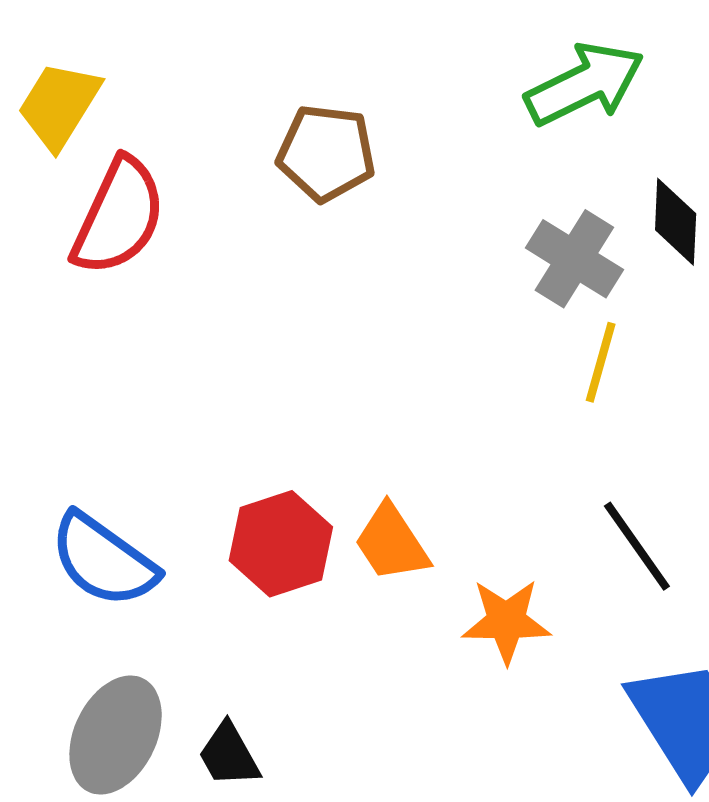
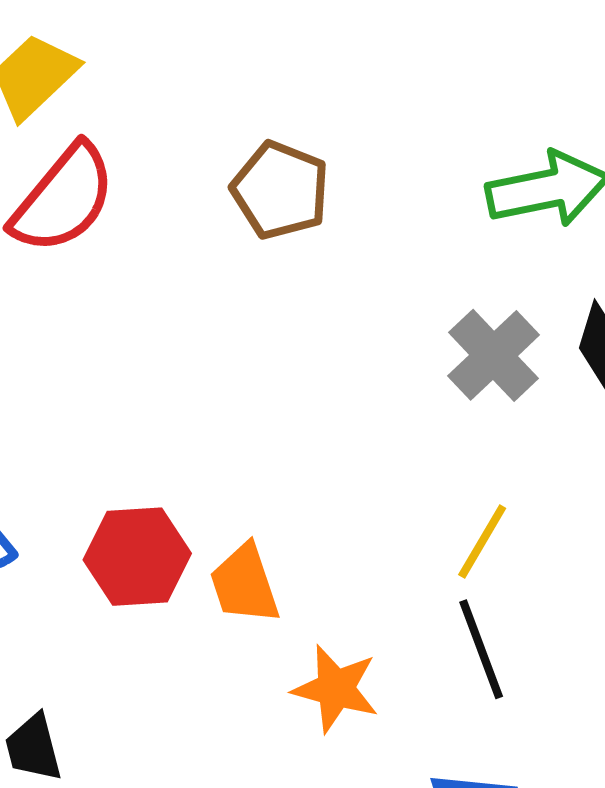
yellow line: (601, 362) -> (482, 542), moved

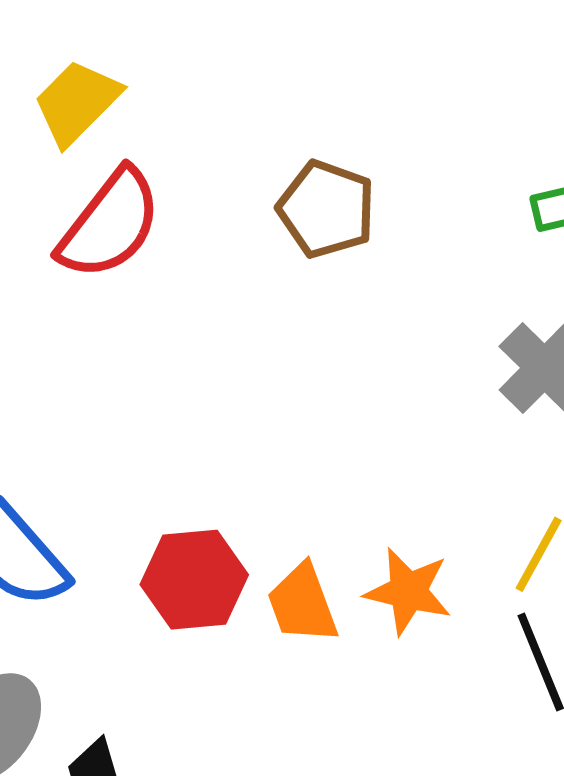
orange star: (336, 689) -> (408, 591), moved

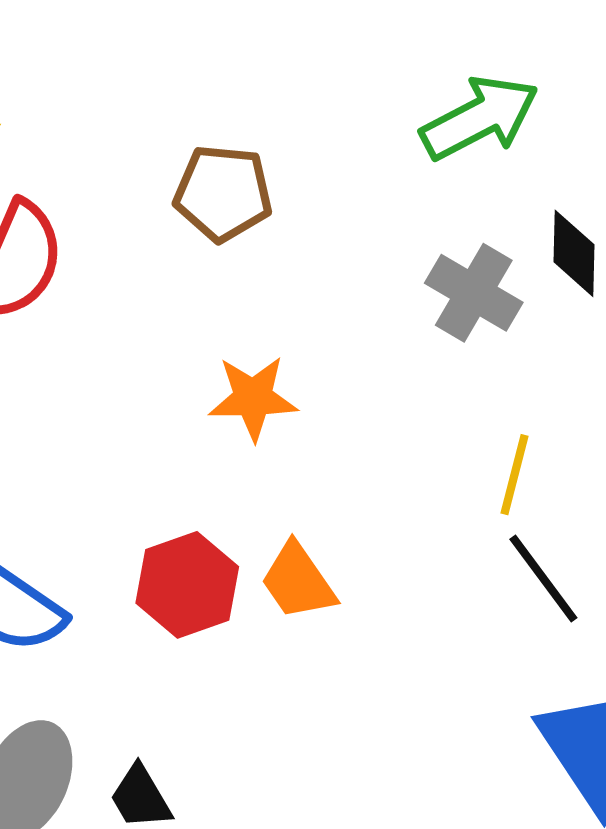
orange star: (408, 591) -> (253, 398), moved

